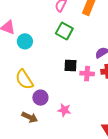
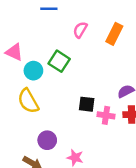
green square: (64, 31) -> (59, 61), moved
yellow semicircle: (24, 80) -> (28, 101), moved

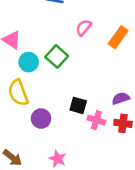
purple circle: (47, 140) -> (41, 119), moved

